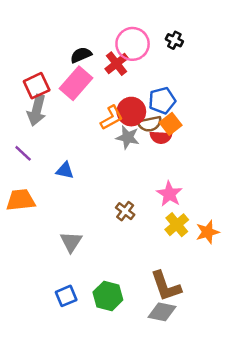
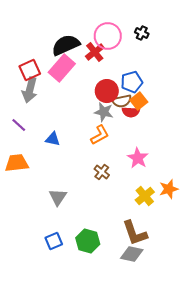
black semicircle: (81, 55) -> (66, 45), size x1.6
orange L-shape: (112, 118) -> (100, 135), moved
yellow cross: (177, 225) -> (145, 196), moved

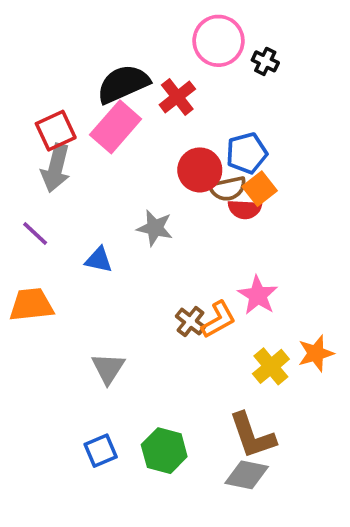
pink circle: (108, 36) -> (219, 41), moved
gray star: (104, 112) -> (155, 228), moved
orange L-shape: (100, 135) -> (219, 320), moved

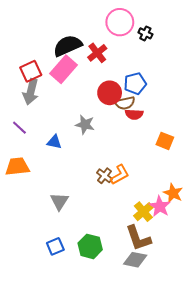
orange square: (260, 189) -> (165, 141), moved, turned -30
pink star: (258, 295) -> (160, 206), moved
orange star: (316, 353) -> (173, 193), turned -30
yellow cross: (271, 366) -> (143, 212), moved

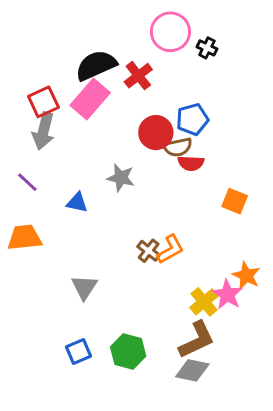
brown L-shape: (138, 238) -> (197, 340), turned -96

